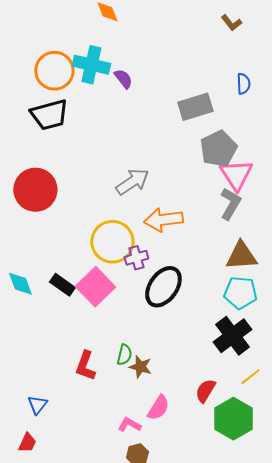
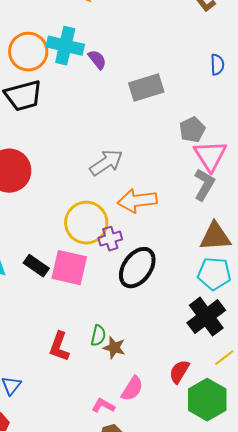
gray rectangle: (195, 107) -> (146, 88), moved
gray pentagon: (218, 149) -> (192, 130), size x0.7
pink square: (95, 287) -> (69, 268), turned -33

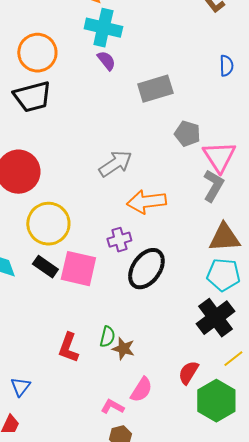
cyan cross: (65, 46) -> (103, 28), moved
gray pentagon: (192, 130) -> (187, 134), moved, turned -30
yellow circle: (86, 223) -> (48, 224), moved

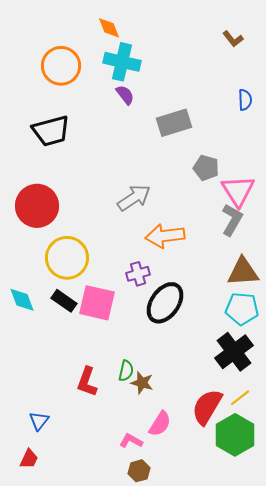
orange circle: (37, 53) -> (61, 66), moved
yellow line: (233, 359) -> (240, 398), moved
red semicircle: (188, 373) -> (207, 407), size x1.5

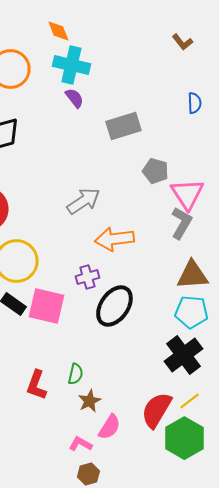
brown star: (142, 383) -> (89, 401), moved, turned 30

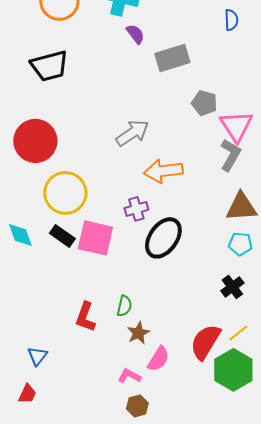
purple semicircle: (74, 98) -> (135, 34), moved
blue semicircle: (194, 103) -> (231, 20), moved
cyan pentagon: (191, 312) -> (240, 244), size x0.7
black cross: (183, 355) -> (232, 287), size x0.6

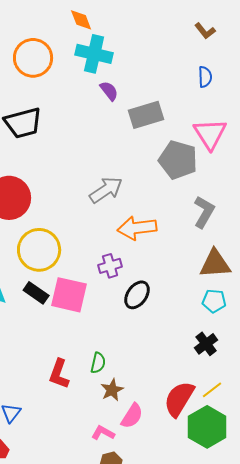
gray pentagon: (204, 103) -> (178, 160), size x1.5
pink triangle: (236, 126) -> (210, 134), moved
black ellipse: (163, 238) -> (137, 295), size x0.7

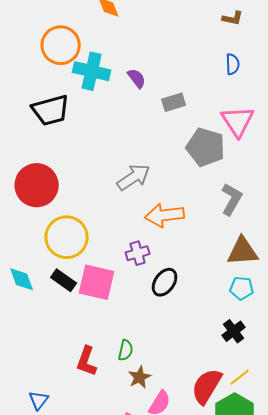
brown L-shape: (205, 31) -> (233, 18), turned -40
cyan cross: (94, 54) -> (92, 71), moved
gray rectangle: (146, 115) -> (174, 102), size x0.7

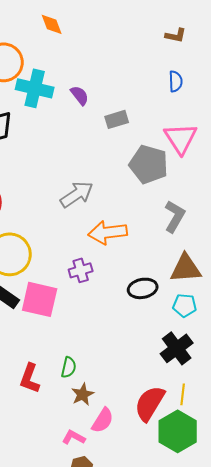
black ellipse: (165, 282) -> (143, 288), moved, turned 44
black cross: (234, 331) -> (177, 348), size x1.4
yellow line: (240, 377) -> (183, 394), turned -45

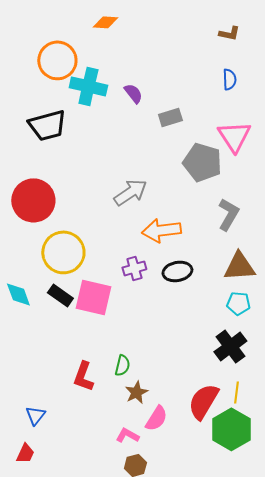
orange diamond: (52, 24) -> (105, 22), turned -65
black ellipse: (143, 288) -> (177, 271), moved

